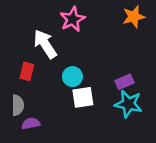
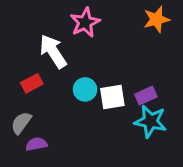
red rectangle: (27, 71) -> (32, 83), turned 48
white square: (83, 97) -> (112, 97), moved
gray semicircle: (18, 105) -> (21, 123), turned -144

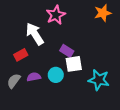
cyan circle: (85, 89) -> (56, 75), moved
purple rectangle: (146, 96) -> (67, 51), moved, turned 56
purple semicircle: (36, 144) -> (34, 77), moved

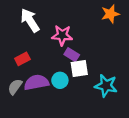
pink star: (56, 15) -> (62, 35), moved, turned 30
white arrow: (35, 34) -> (30, 20), moved
purple semicircle: (34, 77) -> (36, 82), size x1.6

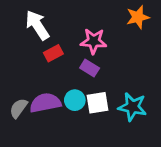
pink star: (62, 35) -> (94, 41), moved
red rectangle: (22, 59) -> (53, 53), moved
white square: (79, 69) -> (98, 103), moved

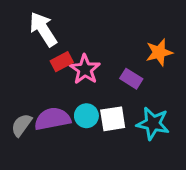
orange star: (138, 17) -> (159, 52), moved
pink star: (94, 41) -> (85, 69), moved, turned 30
purple rectangle: (90, 68) -> (131, 79), moved

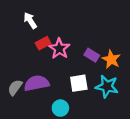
white arrow: (43, 29) -> (30, 20), size x0.7
orange star: (159, 52) -> (111, 59), moved, turned -30
cyan circle: (86, 116) -> (60, 108), moved

